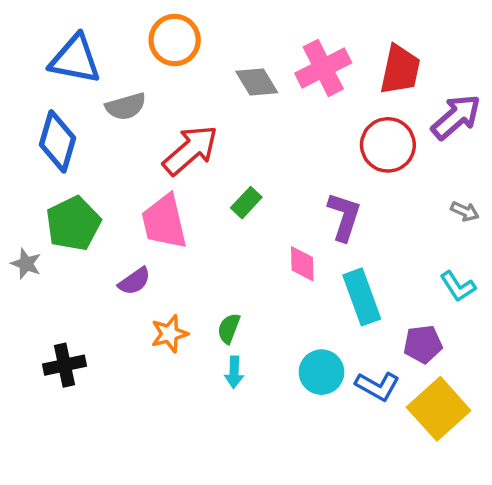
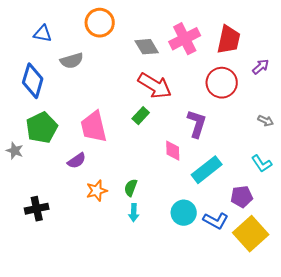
blue triangle: (75, 59) -> (43, 34), size x0.6
purple arrow: (456, 117) -> (261, 67), size x0.6
red arrow: (190, 150) -> (155, 86), moved, turned 72
cyan rectangle: (362, 297) -> (207, 170), turned 72

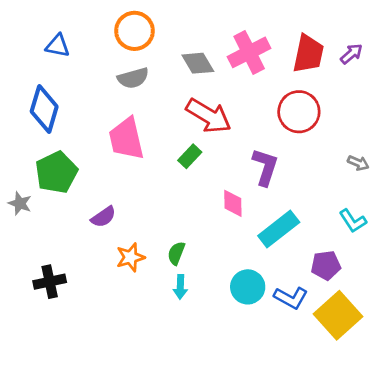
gray semicircle: (72, 61) -> (133, 78), moved
purple arrow: (261, 67) -> (351, 54), moved
pink trapezoid: (94, 127) -> (126, 139), moved

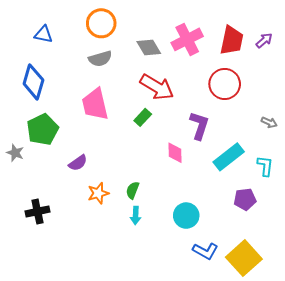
cyan L-shape: (353, 221) -> (265, 166), turned -140
cyan rectangle: (279, 229) -> (229, 157), moved
blue L-shape: (291, 298) -> (205, 251), moved
yellow square: (338, 315) -> (244, 258), moved

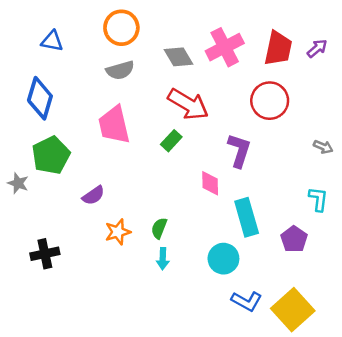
cyan rectangle: (229, 157) -> (247, 217), moved, turned -68
purple pentagon: (245, 199) -> (294, 239), turned -30

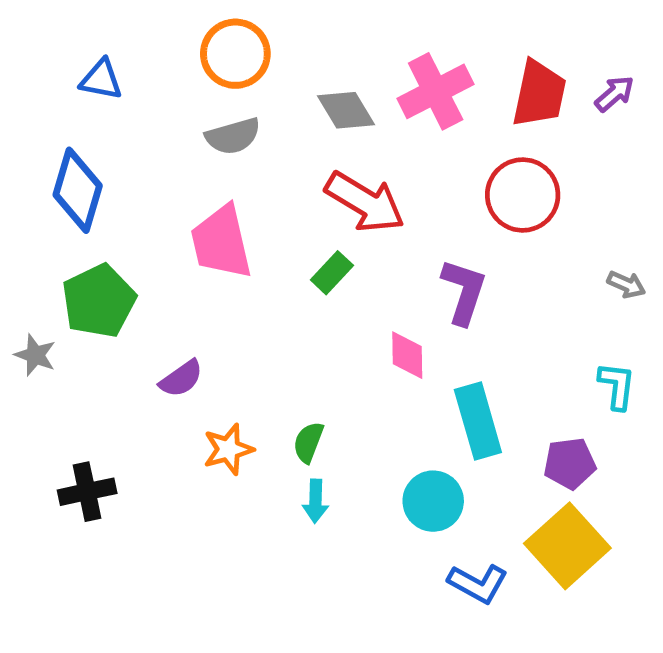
purple pentagon: (294, 239) -> (570, 463), turned 30
yellow square: (293, 310) -> (567, 546), moved

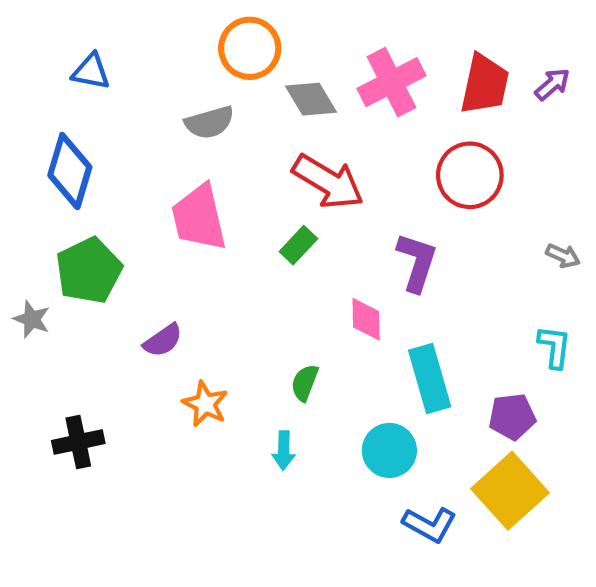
orange circle: (235, 54) -> (250, 48), moved
green semicircle: (308, 442) -> (305, 383), moved
orange star: (228, 449) -> (205, 404), turned -30

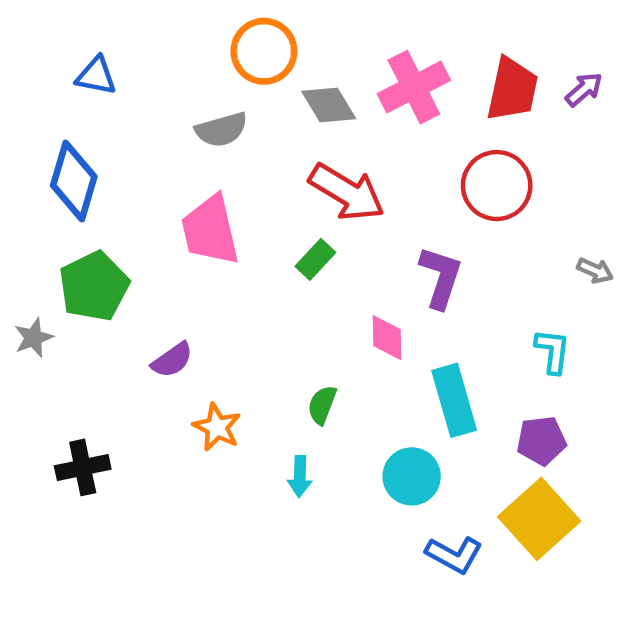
gray star: (32, 319) -> (33, 338), turned 30
cyan L-shape: (554, 347) -> (553, 351), moved

